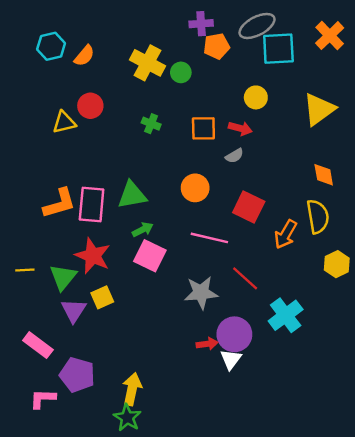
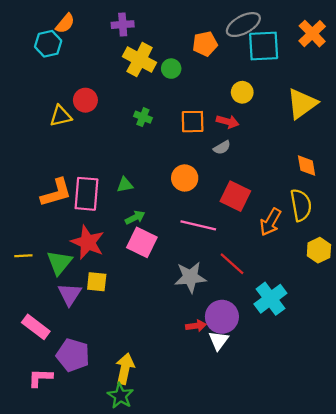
purple cross: (201, 24) -> (123, 25), moved
orange semicircle: (84, 56) -> (65, 23), moved
green triangle: (132, 195) -> (125, 185), size x0.6
yellow square: (102, 297) -> (97, 282), turned 30

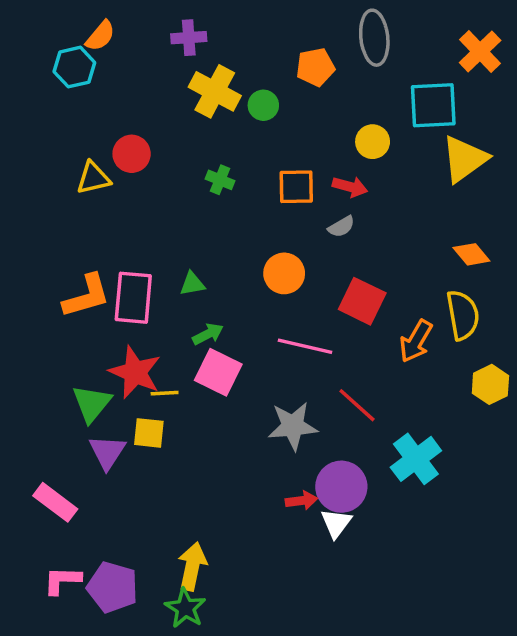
gray ellipse: (243, 25) -> (374, 38), turned -68
cyan square: (264, 46) -> (433, 105), moved
orange diamond: (307, 166) -> (471, 254), turned -30
yellow line: (23, 256) -> (165, 393), moved
purple pentagon: (73, 355) -> (112, 587), moved

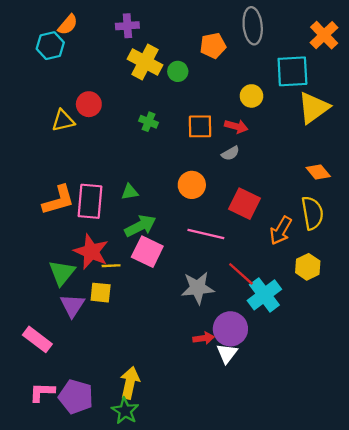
green arrow: (208, 334) -> (140, 226), size x1.5
yellow hexagon: (490, 384) -> (308, 267), moved
cyan cross: (416, 459) -> (264, 295), moved

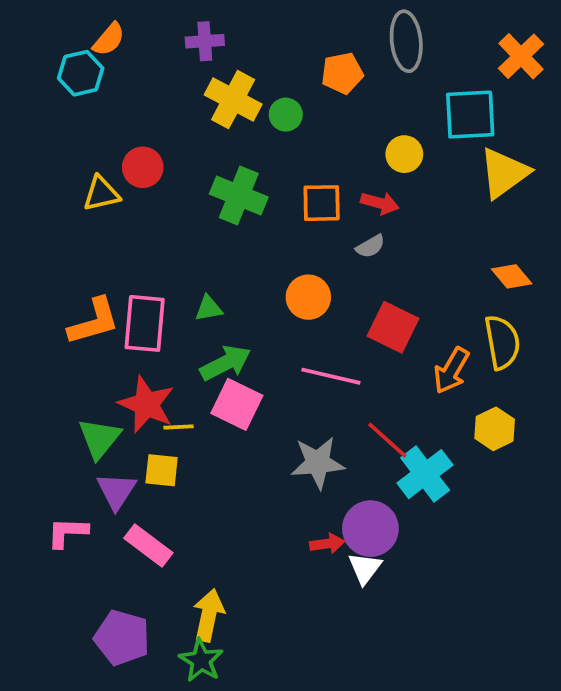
green cross: (149, 122) -> (239, 195), size x1.8
pink rectangle: (37, 339) -> (148, 546), moved
pink L-shape: (42, 392) -> (67, 532), moved

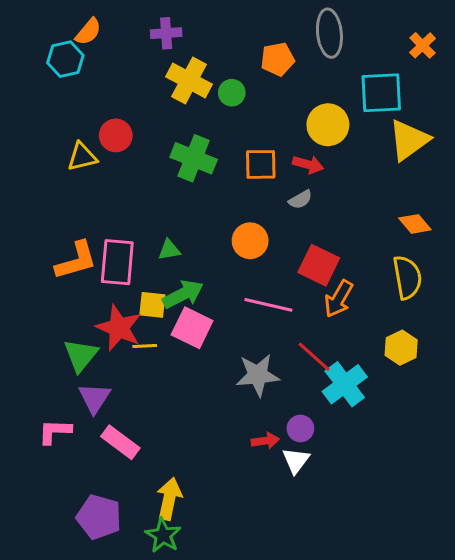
orange cross: (521, 56) -> (423, 45), size x0.7
yellow circle: (404, 154) -> (328, 125), size x1.4
orange arrow: (451, 371) -> (339, 299), moved
yellow square: (162, 470) -> (152, 305), moved
purple circle: (370, 529) -> (300, 428), size x0.6

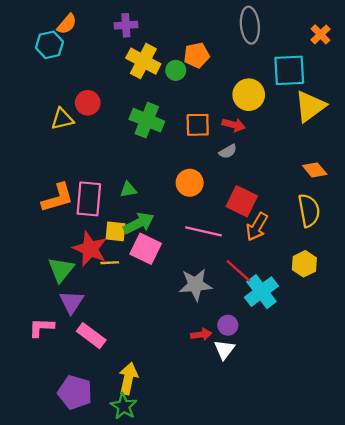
orange pentagon: (278, 59) -> (197, 55), moved

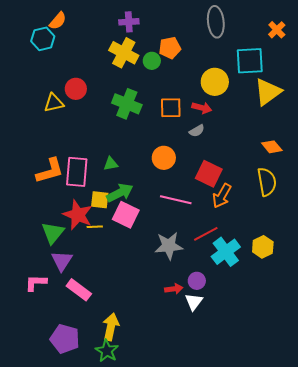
purple cross: (126, 25) -> (129, 22), moved
yellow hexagon: (304, 264) -> (263, 247), moved
red line: (238, 271) -> (206, 234), turned -70

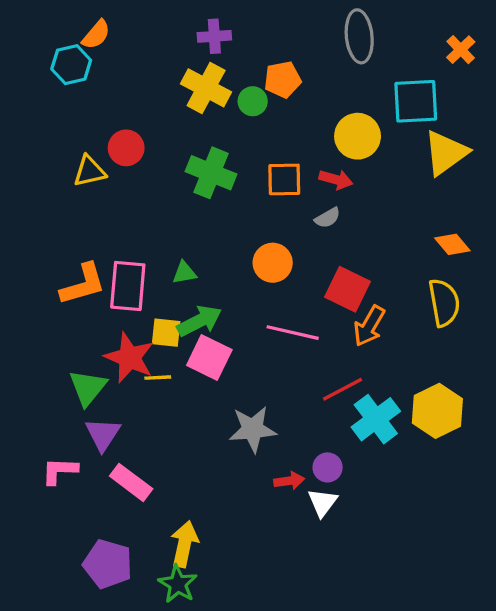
gray star: (169, 246) -> (253, 429), moved
yellow hexagon: (263, 247) -> (437, 411), size x1.4

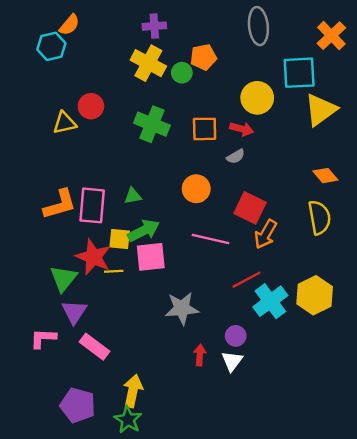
orange cross: (461, 50) -> (331, 36), size x1.4
pink square: (209, 358) -> (151, 257), turned -32
red arrow: (289, 481) -> (200, 355), moved, turned -78

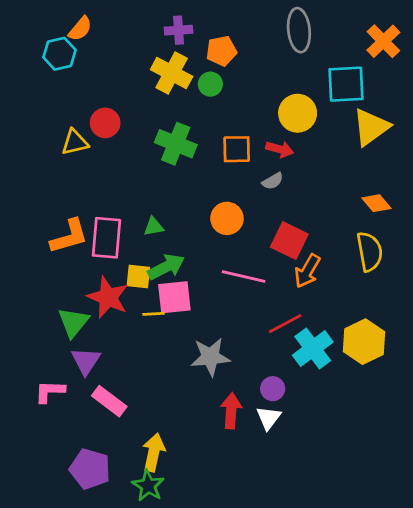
orange pentagon: (203, 57) -> (221, 51), moved
yellow line: (114, 271) -> (154, 314), moved
red arrow: (200, 355) -> (231, 411), size x1.4

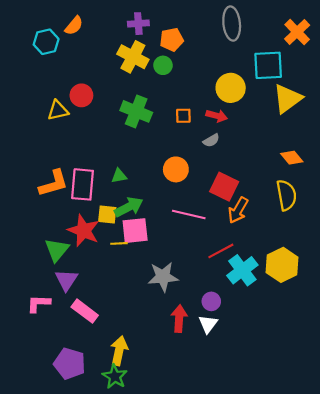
orange semicircle: (80, 29) -> (74, 26), moved
orange square: (237, 149) -> (183, 116), size x0.7

